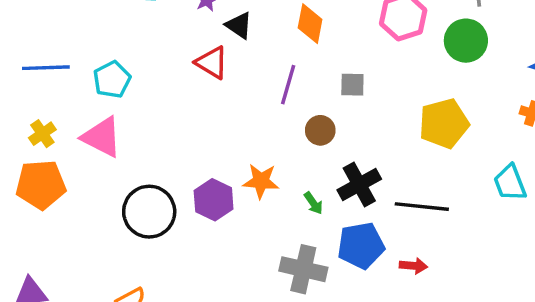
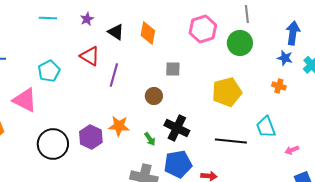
black triangle: (239, 25) -> (116, 32), moved
cyan pentagon: (112, 80) -> (49, 71), moved
purple line: (288, 85) -> (114, 75), moved
black cross: (359, 185) -> (177, 128), turned -35
black line: (422, 207) -> (231, 141), moved

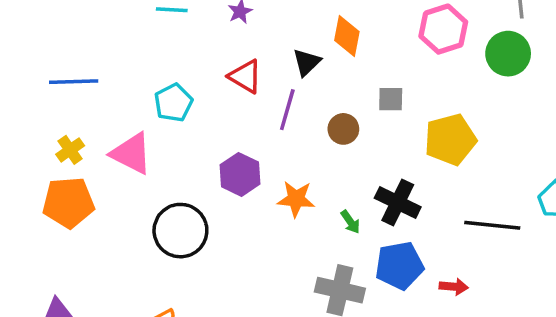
black triangle: (116, 32) -> (307, 62), moved, turned 42
yellow pentagon: (227, 92) -> (450, 139), moved
brown circle: (154, 96) -> (343, 129), moved
purple hexagon: (91, 137) -> (240, 174), moved

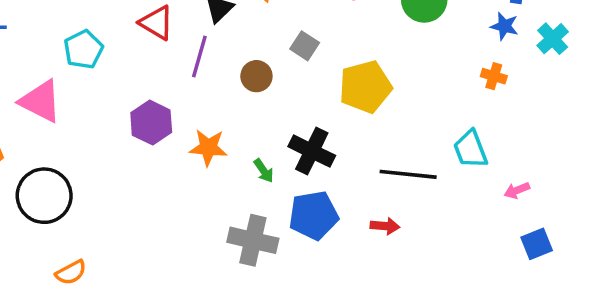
gray square: (391, 99) -> (305, 46), turned 32
black circle: (180, 231) -> (44, 196), moved
red arrow: (454, 287) -> (385, 226), moved

